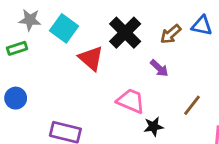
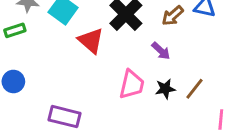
pink trapezoid: (131, 101) -> (132, 84), turned 80
black star: (154, 127) -> (165, 89), moved

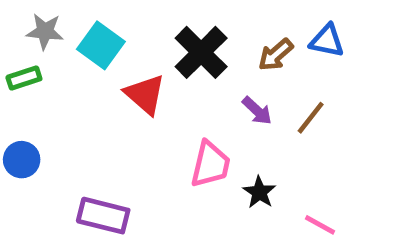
black star: (165, 89) -> (259, 192), moved, turned -30
brown line: (195, 89) -> (311, 118), moved
pink line: (221, 119) -> (320, 225), moved, turned -66

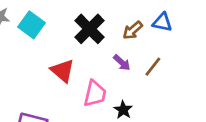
red triangle: (145, 94) -> (63, 71), moved

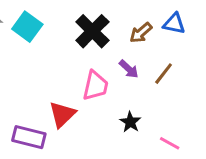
red triangle: (63, 71) -> (62, 114), moved, turned 35
pink trapezoid: (95, 94) -> (95, 86), moved

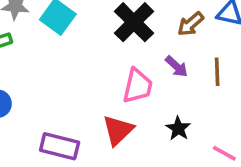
brown line: (164, 74) -> (217, 72), turned -40
red triangle: (62, 114) -> (118, 130), moved

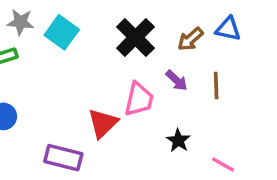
red triangle: (118, 130) -> (103, 123), moved

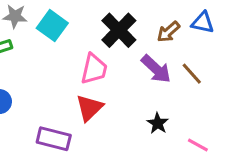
purple arrow: (177, 80) -> (156, 69), size x1.5
brown line: (216, 86) -> (192, 74), turned -40
pink trapezoid: (139, 99) -> (94, 69), moved

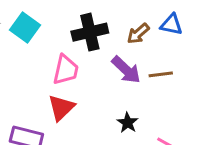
black cross: (119, 30) -> (90, 32), turned 32
brown line: (192, 74) -> (161, 74), turned -55

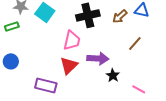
purple arrow: (126, 70) -> (98, 58), moved, turned -40
brown line: (161, 74) -> (135, 43), turned -42

